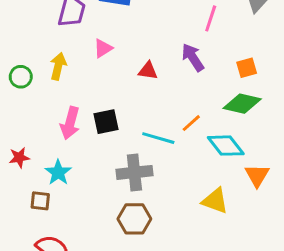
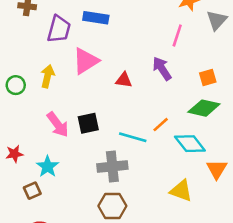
pink triangle: (103, 48) -> (86, 61), size x1.6
pink arrow: (70, 123) -> (58, 125), turned -52
brown square: (40, 201) -> (32, 191), turned -30

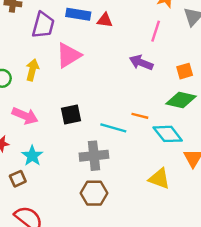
purple arrow: (162, 69) -> (141, 63), turned -35
red triangle: (124, 80) -> (105, 20), moved
pink arrow: (58, 125) -> (25, 116), moved, turned -30
orange line: (161, 125) -> (140, 116), turned 56

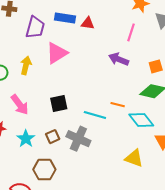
pink arrow: (25, 116) -> (20, 105), turned 30
gray cross: (94, 156) -> (78, 139), turned 30
brown square: (18, 179) -> (53, 137), moved
brown hexagon: (94, 193) -> (44, 170), moved

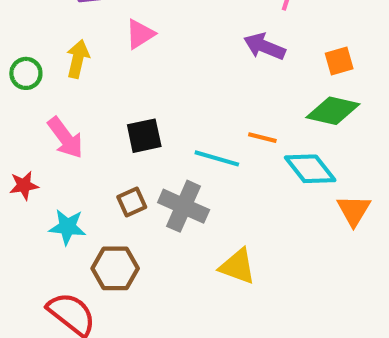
pink triangle: (57, 53) -> (140, 34), size x0.7
cyan star: (26, 139) -> (67, 227), moved, turned -30
yellow triangle: (134, 158) -> (237, 266), moved

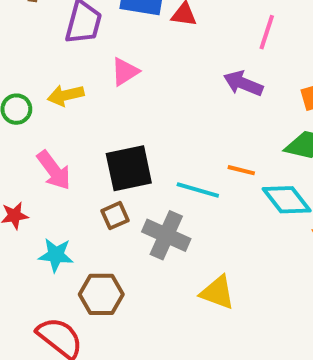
yellow arrow: (78, 59) -> (66, 95), turned -116
black square: (144, 136) -> (129, 168), size x1.4
brown square: (132, 202) -> (115, 216), moved

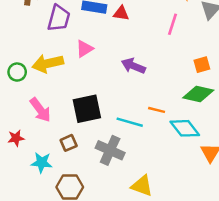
purple arrow: (243, 83) -> (133, 66), moved
yellow arrow: (66, 95) -> (48, 63), size x1.4
brown square: (115, 216) -> (69, 143), moved

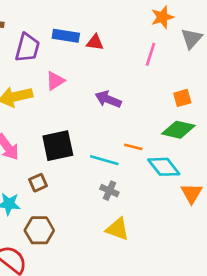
gray cross: (110, 150) -> (109, 191), moved, size x0.6

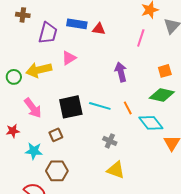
purple arrow: (108, 99) -> (121, 72), moved, turned 54
orange line: (133, 147) -> (128, 108), turned 48
cyan line: (104, 160) -> (100, 106), moved

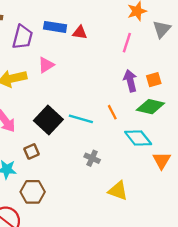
purple arrow: (121, 72) -> (130, 81), moved
black square: (71, 107) -> (48, 120), turned -35
orange line: (128, 108) -> (112, 112), moved
yellow triangle: (116, 170) -> (118, 191), moved

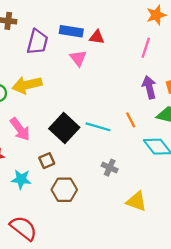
pink triangle: (46, 65) -> (78, 58), moved, turned -36
brown hexagon: (33, 192) -> (64, 190), moved

